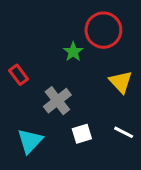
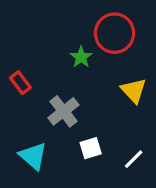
white line: (124, 132) -> (134, 159), moved, turned -72
cyan triangle: (30, 141) -> (33, 156), turned -32

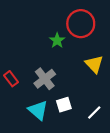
red rectangle: (20, 83) -> (11, 79), moved
cyan triangle: (33, 156) -> (38, 110), moved

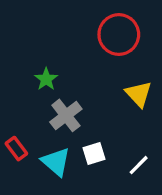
green star: (57, 40) -> (46, 79), moved
red rectangle: (11, 79) -> (16, 149), moved

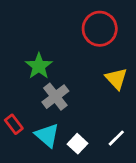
green star: (46, 79) -> (39, 66), size x1.4
white square: (94, 153) -> (78, 144), moved, turned -30

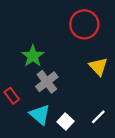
red rectangle: (14, 124) -> (12, 96), moved

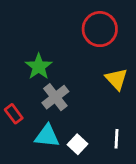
cyan triangle: (40, 115) -> (47, 136), turned -35
white line: (98, 117) -> (116, 139), turned -42

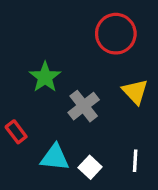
gray cross: (55, 97) -> (84, 106), moved

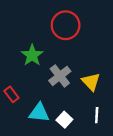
red circle: (116, 34) -> (66, 25), moved
yellow triangle: (135, 92) -> (91, 82), moved

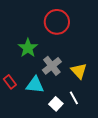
cyan triangle: (39, 113) -> (35, 85), moved
white line: (97, 115) -> (74, 98), moved, turned -32

